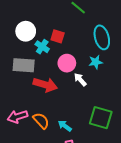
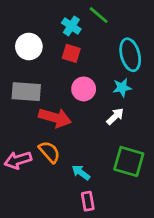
cyan cross: (42, 47) -> (71, 26), moved
white arrow: (80, 80) -> (115, 116), moved, turned 88
orange semicircle: (41, 121) -> (49, 152), moved

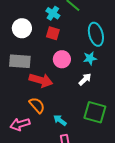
pink arrow: (18, 160) -> (20, 124), moved

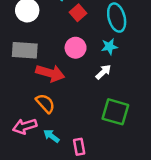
red square: (53, 33) -> (78, 13), moved, turned 32
cyan arrow: (60, 120) -> (51, 136), moved

